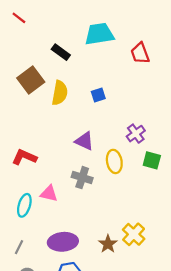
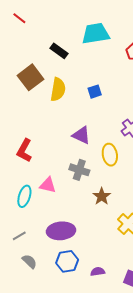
red L-shape: (24, 157) -> (24, 151), turned -85
brown star: (108, 244) -> (102, 196), moved
gray line: (19, 247) -> (19, 236), turned 32

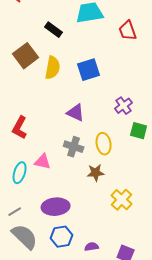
blue square: (95, 92) -> (89, 70), size x1.6
yellow ellipse: (110, 155) -> (104, 144), moved
brown star: (102, 196) -> (96, 173), turned 30
gray semicircle: (29, 261) -> (25, 237), size x1.8

